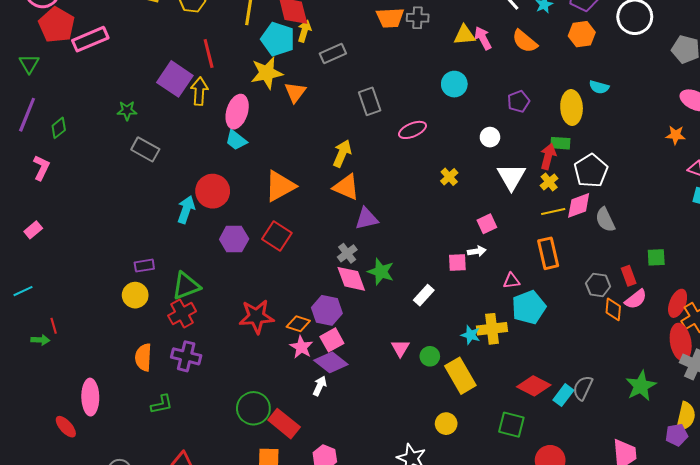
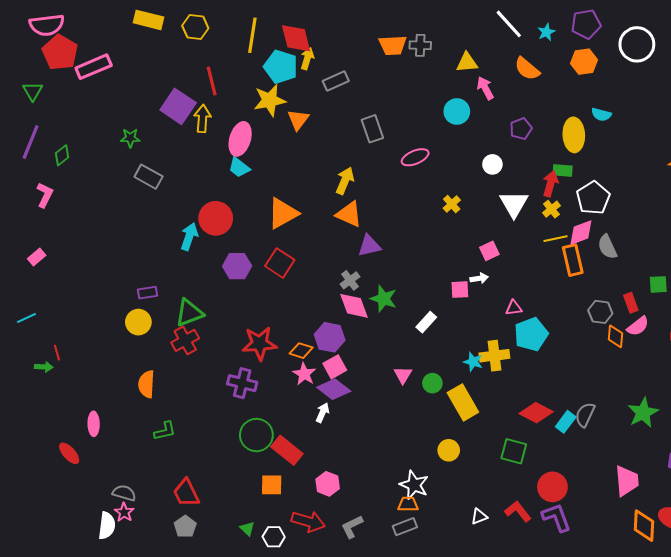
pink arrow: (483, 38) -> (485, 88), moved
orange rectangle: (548, 253) -> (573, 260), moved
purple cross: (186, 356) -> (242, 383), moved
pink ellipse: (90, 397) -> (94, 424), size x0.7

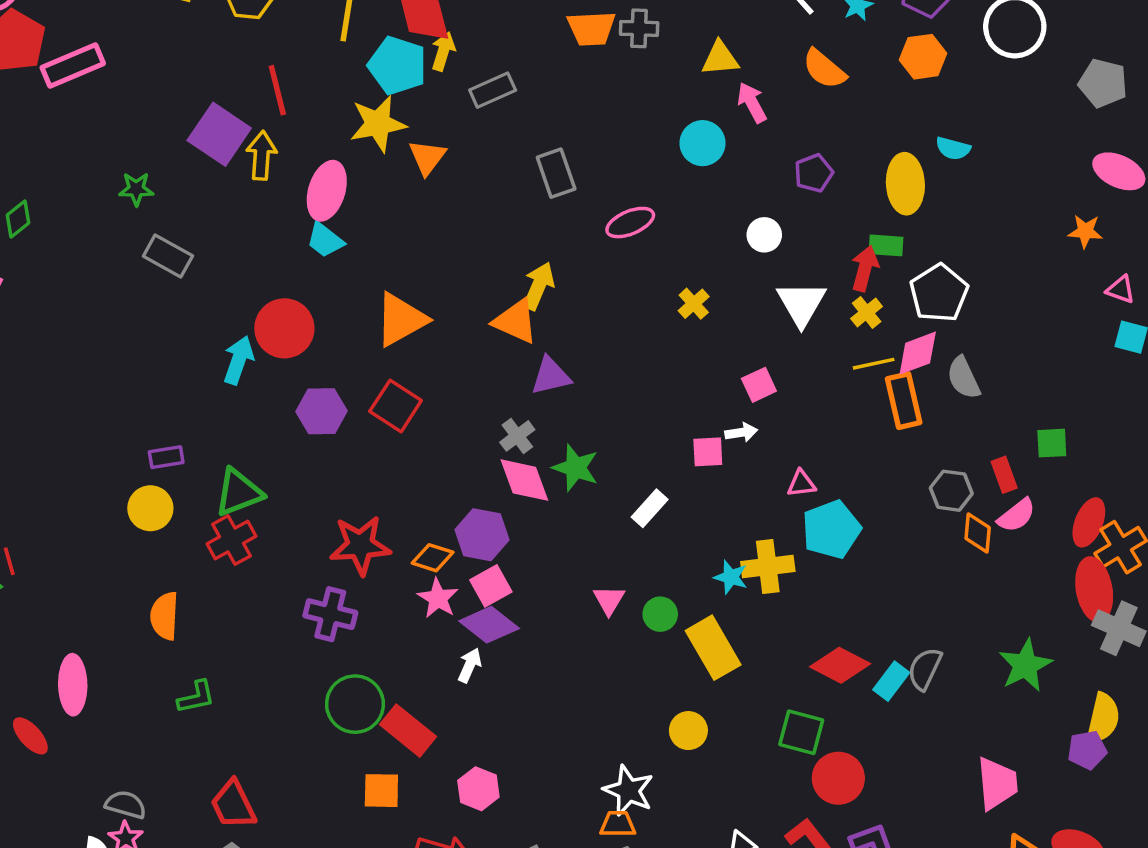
yellow arrow: (345, 181) -> (538, 286), moved
pink ellipse: (94, 424) -> (73, 685), size x1.4
red circle: (552, 487) -> (838, 778), moved

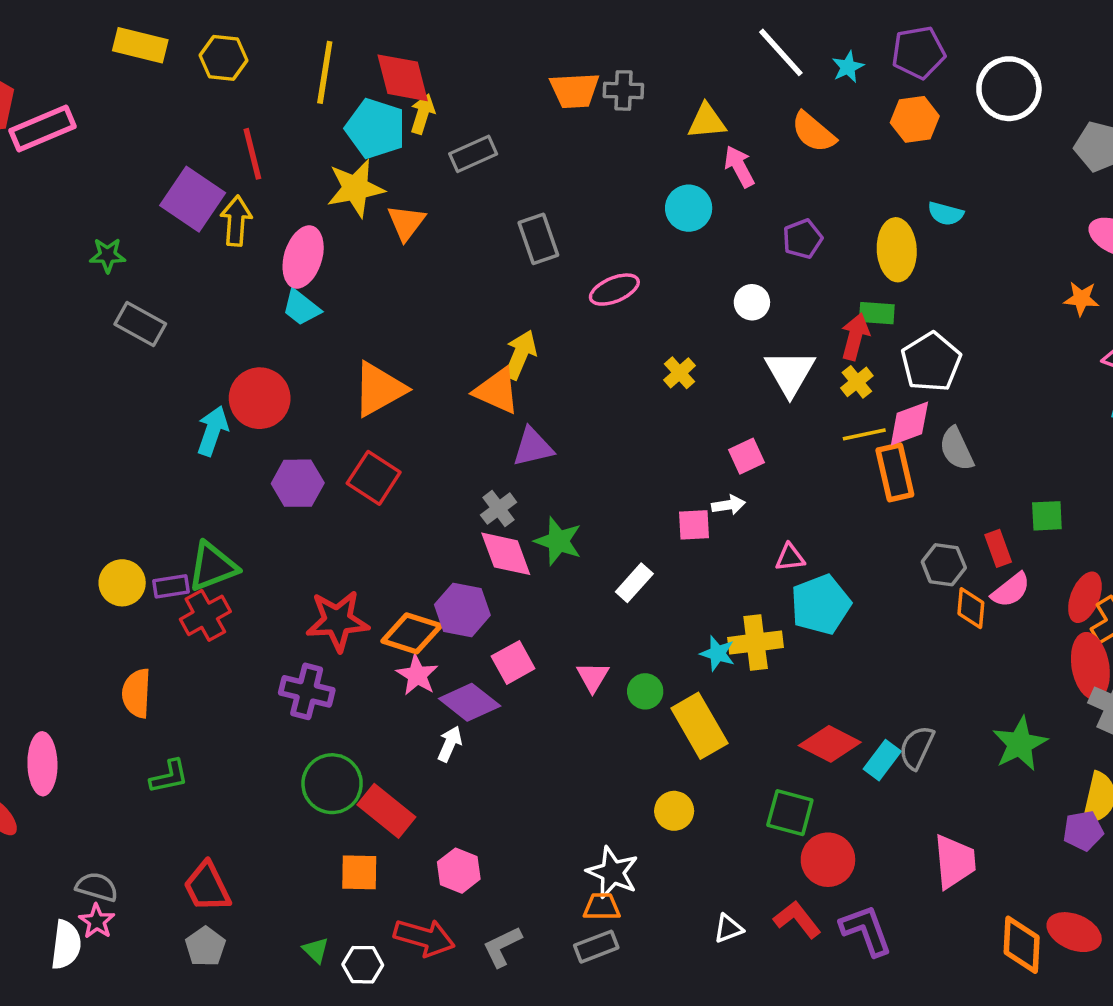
purple rectangle: (166, 457) -> (171, 586), moved
orange diamond: (433, 558) -> (412, 633), size x1.4
pink square: (491, 586) -> (513, 662), moved
pink trapezoid: (997, 783) -> (955, 862), moved

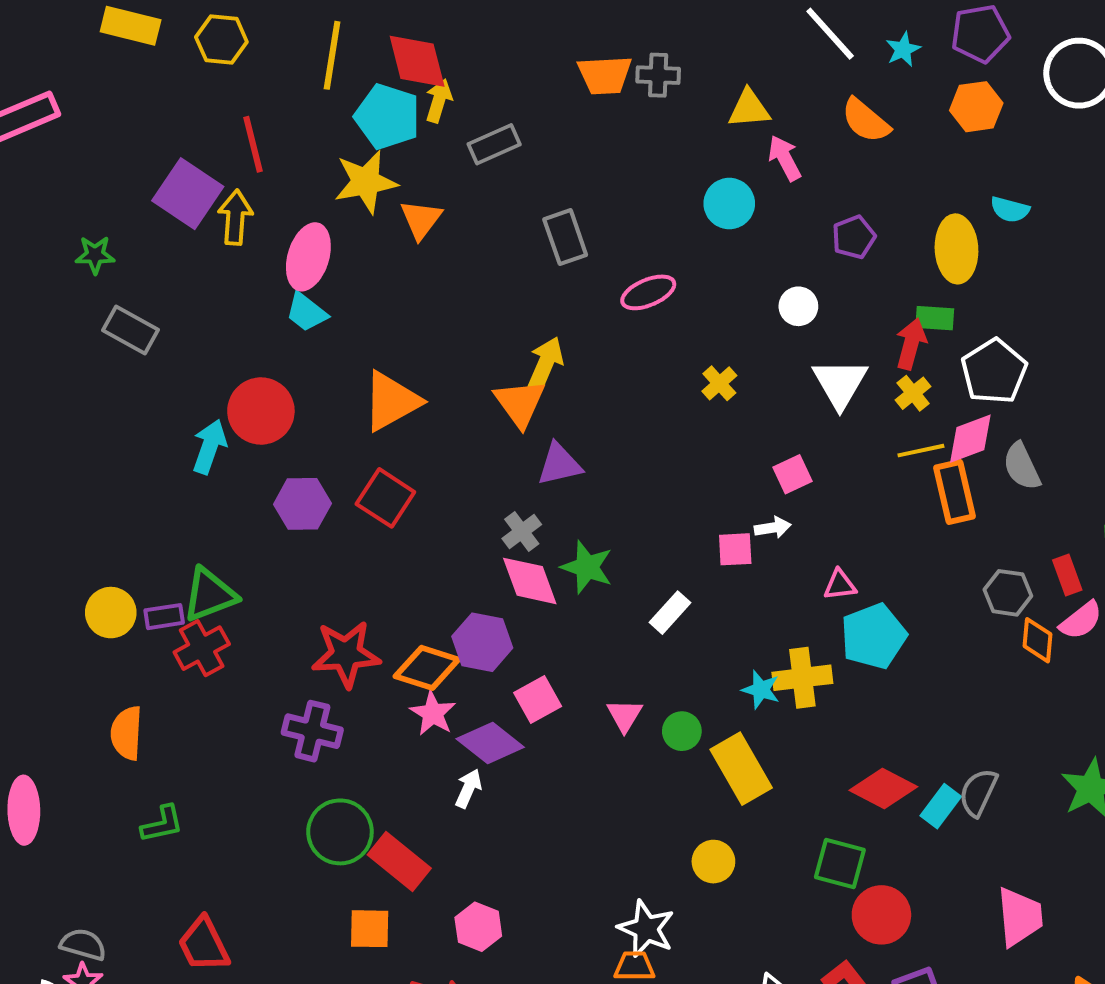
orange triangle: (497, 391) -> (520, 403), turned 30

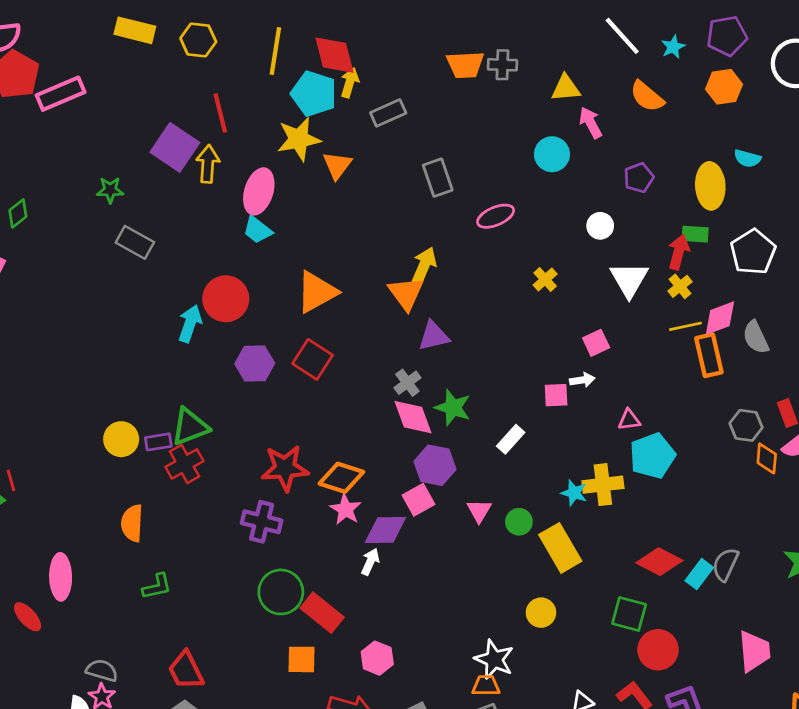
white pentagon: (994, 371) -> (753, 252), moved
purple hexagon: (482, 642) -> (435, 465), moved
purple diamond: (490, 743) -> (385, 530), turned -39

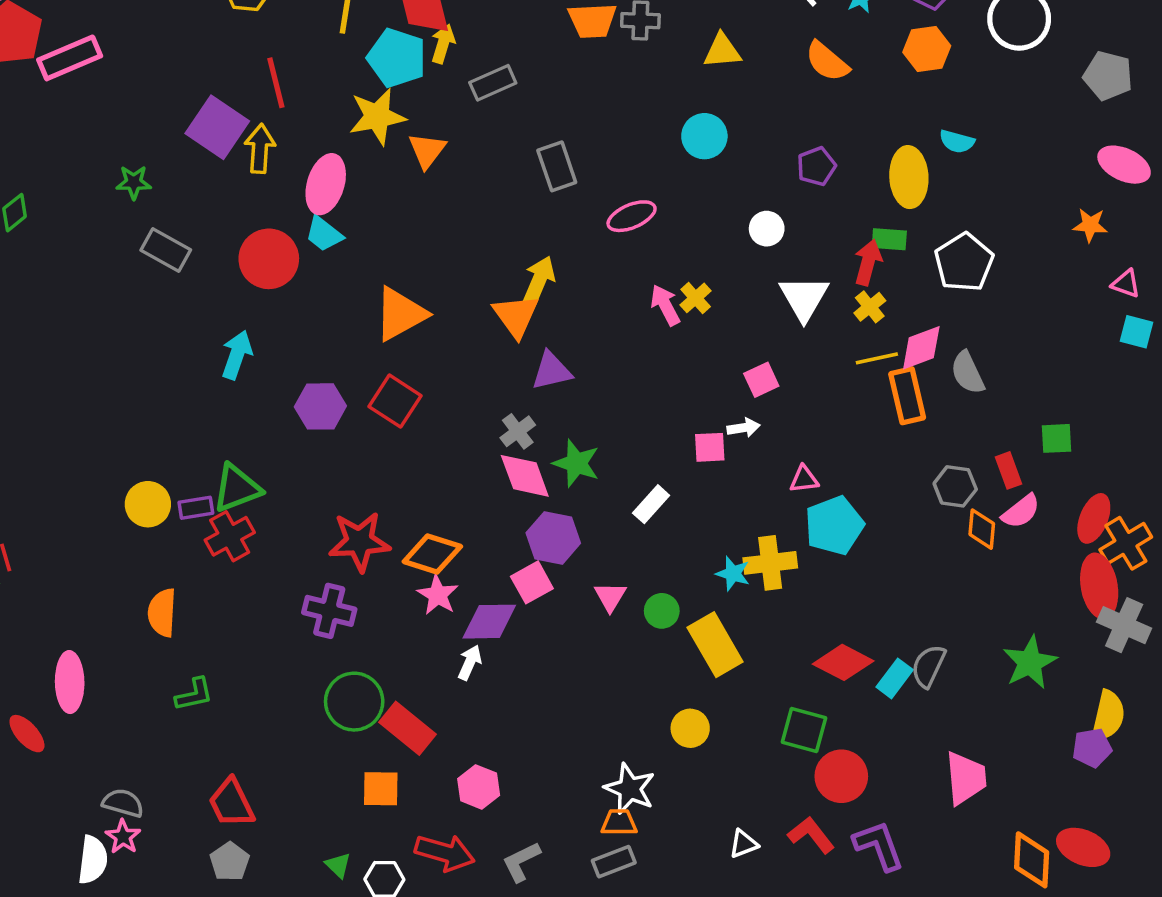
pink arrow: (591, 123) -> (665, 305), moved
red circle: (226, 299) -> (269, 259), moved

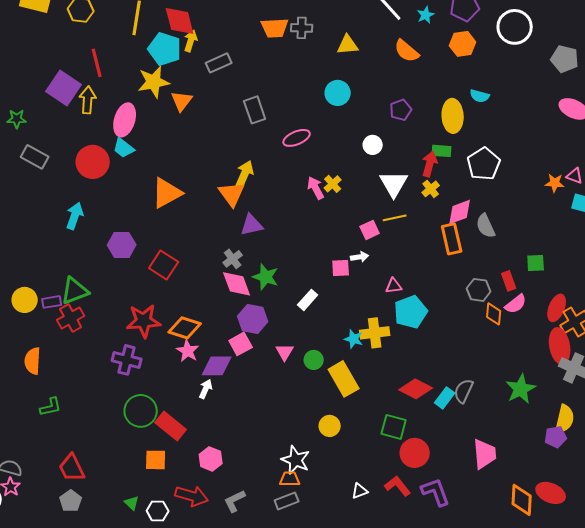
orange star: (1090, 225) -> (555, 183), moved
yellow line: (877, 358) -> (395, 218), moved
red square: (395, 401) -> (164, 265), moved

